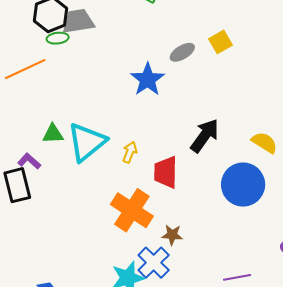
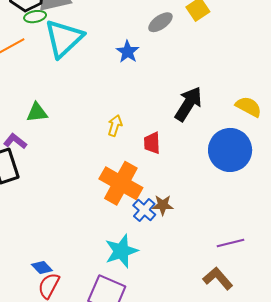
blue star: (148, 79) -> (128, 52), size x0.7
cyan triangle: (87, 142) -> (64, 38), moved
red trapezoid: (166, 172) -> (152, 143), size x0.7
blue cross: (154, 263) -> (144, 210), moved, size x0.7

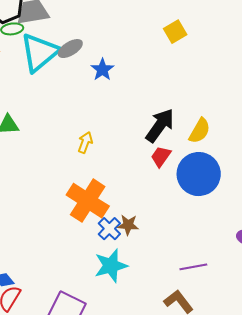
gray ellipse: (160, 22) -> (70, 49), moved
yellow semicircle: (249, 107) -> (200, 131), moved, turned 88
red trapezoid: (152, 143) -> (161, 156), moved, turned 35
cyan star: (121, 251) -> (111, 266), moved

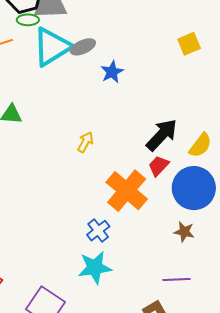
orange cross: (88, 201) -> (127, 191), moved
brown star: (128, 225) -> (184, 232), moved

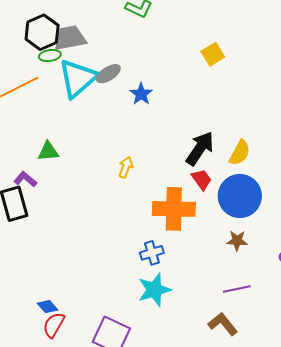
red trapezoid: (159, 166) -> (202, 179), turned 110
orange cross: (127, 191) -> (174, 209), turned -30
blue cross: (98, 231) -> (152, 253), turned 30

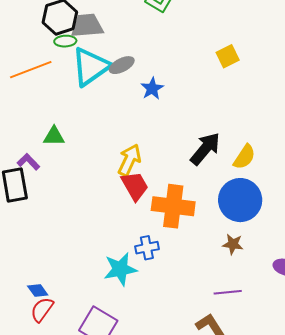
yellow arrow: (126, 167) -> (129, 160), size x1.5
red trapezoid: (202, 179) -> (135, 186), moved, size x1.4
cyan star: (154, 290) -> (120, 269), moved

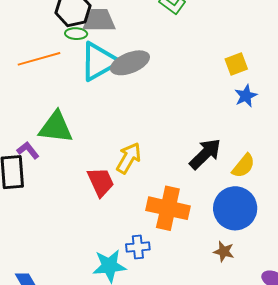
gray ellipse: (122, 65) -> (130, 63), size x1.5
blue star: (152, 89) -> (246, 96), moved
green triangle: (54, 136) -> (56, 127), size x1.6
red trapezoid: (135, 186) -> (101, 182), moved

